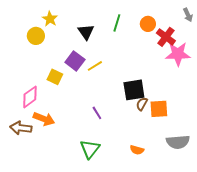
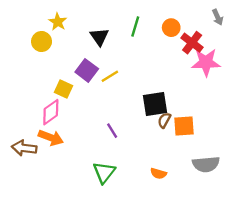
pink diamond: (30, 97) -> (51, 112), moved

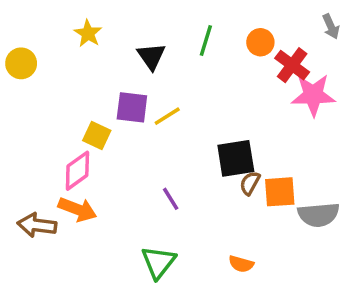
yellow circle: (42, 42) -> (21, 63), moved
purple square: (87, 70) -> (132, 107), turned -30
gray semicircle: (206, 164) -> (318, 215), moved

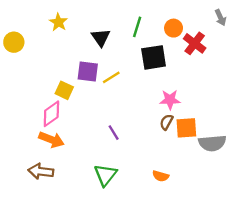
pink star: (313, 95) -> (170, 100), moved, size x0.7
black square: (236, 158) -> (154, 57), moved
brown arrow: (37, 225) -> (41, 171), moved

